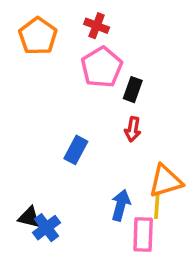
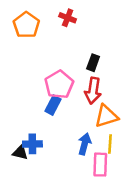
pink pentagon: (102, 67) -> (59, 85), moved
red arrow: (133, 129) -> (93, 91), size x1.5
orange triangle: (166, 181) -> (106, 116), moved
blue cross: (46, 228) -> (32, 144), moved, turned 36

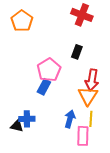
red cross: (68, 18) -> (82, 15), moved, size x1.5
red arrow: (93, 91) -> (92, 80), moved
orange triangle: (106, 116) -> (88, 96), turned -40

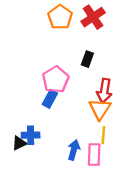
red cross: (82, 15) -> (93, 17), turned 35
orange pentagon: (22, 21) -> (60, 17), moved
blue arrow: (70, 119) -> (74, 150), moved
black triangle: (17, 126) -> (19, 143), turned -40

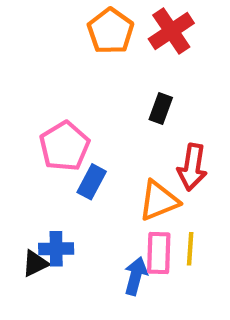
pink pentagon: (56, 80) -> (64, 146), moved
orange triangle: (100, 109) -> (159, 201), moved, turned 35
pink rectangle: (94, 154) -> (159, 253), moved

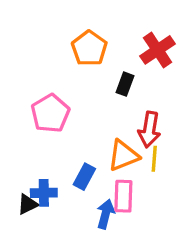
orange pentagon: (111, 31) -> (89, 48), moved
red cross: (171, 31) -> (158, 50), moved
blue rectangle: (92, 182) -> (84, 177), moved
yellow line: (190, 249) -> (154, 159), moved

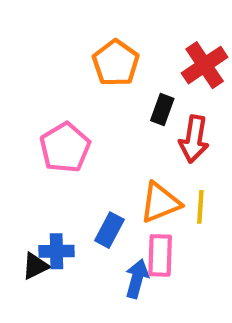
red arrow: (149, 130) -> (194, 139), moved

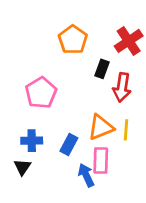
blue cross: (57, 251) -> (32, 141), moved
black triangle: (35, 266) -> (22, 167), turned -30
blue arrow: (137, 279) -> (86, 175), turned -40

